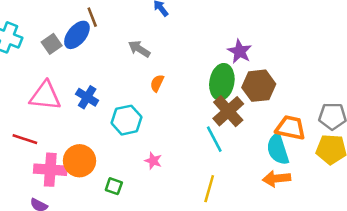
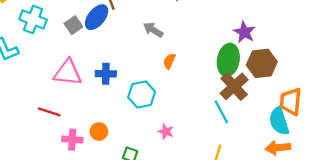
blue cross: (87, 97) -> (106, 74), turned -30
orange trapezoid: (291, 128) -> (291, 101), turned -96
orange circle: (79, 161) -> (99, 132), size x0.6
pink cross: (50, 170) -> (72, 140), size x0.7

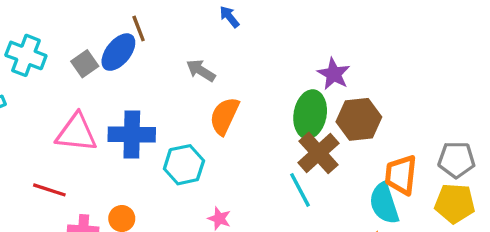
orange semicircle: (169, 61) -> (224, 116), size x1.6
blue cross: (106, 74) -> (132, 134), size x1.5

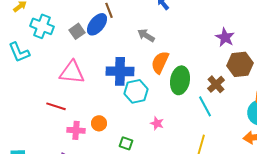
green ellipse: (310, 114) -> (180, 80), moved
blue cross: (132, 134) -> (120, 71), moved
brown cross: (319, 153) -> (216, 84), size x0.7

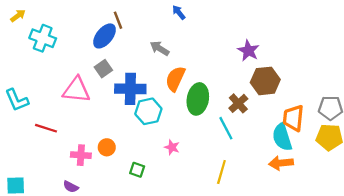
gray square: (77, 31) -> (103, 69), moved
cyan L-shape: (19, 52) -> (17, 100), moved
red line: (56, 106) -> (46, 128), moved

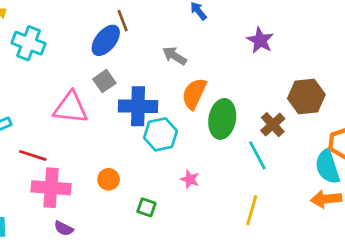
purple star: (248, 51) -> (260, 40), moved
pink cross: (81, 155) -> (51, 188), moved, size x1.5

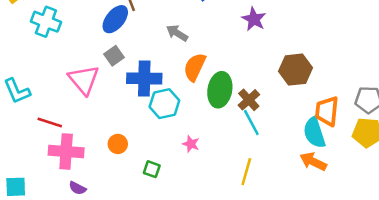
pink triangle: (71, 108) -> (84, 80), turned 44
brown cross: (273, 125) -> (249, 100), moved
orange arrow: (326, 199) -> (313, 162), turned 32

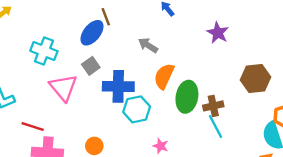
cyan cross: (46, 22) -> (44, 51), moved
brown cross: (249, 100) -> (213, 106), turned 30

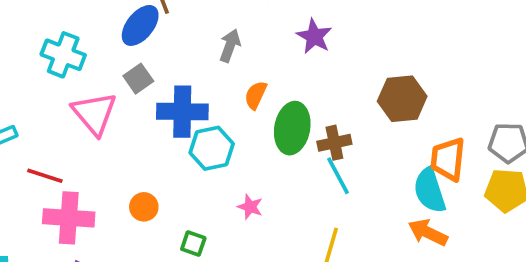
purple star: (218, 33) -> (314, 36), moved
gray arrow: (148, 45) -> (230, 46), turned 78
orange semicircle: (164, 76) -> (256, 95), size x0.7

